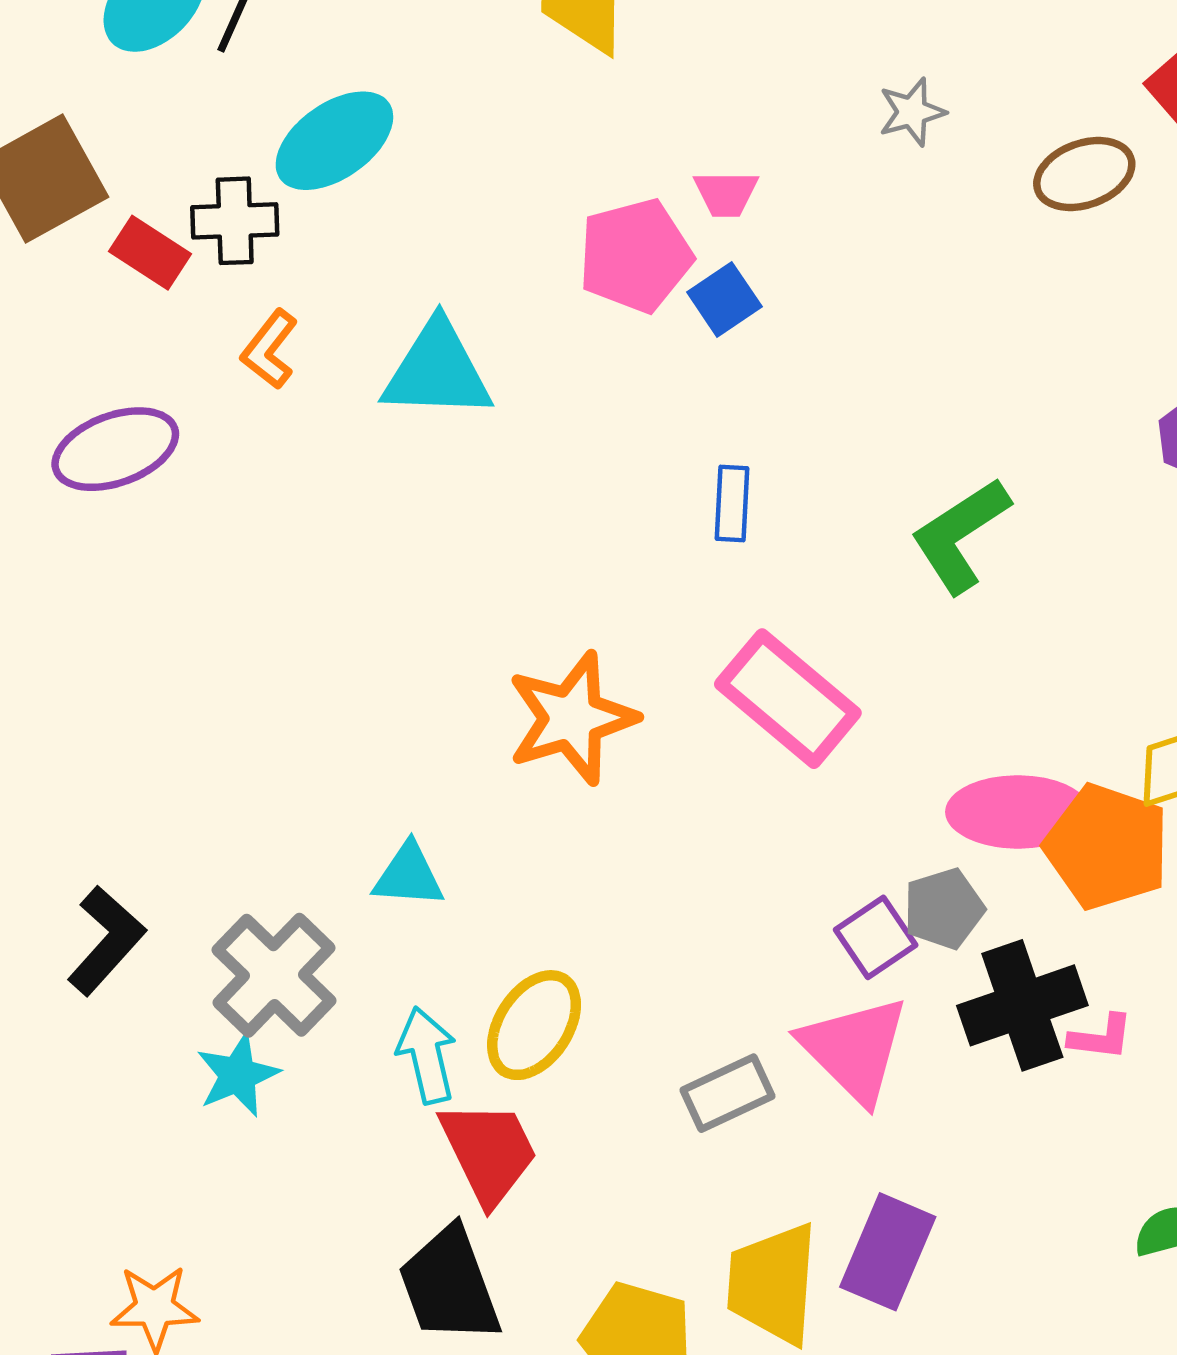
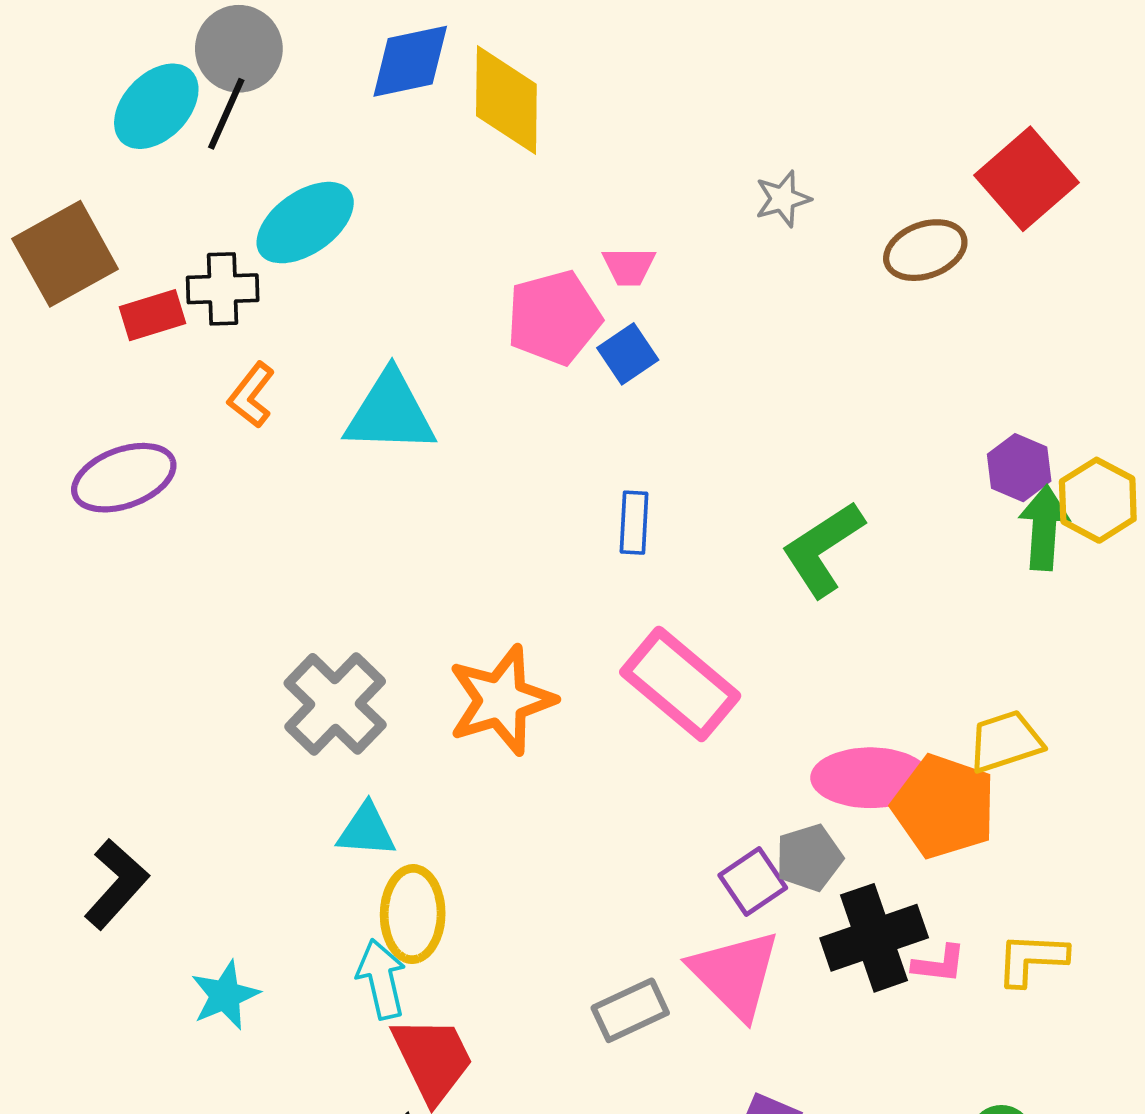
red rectangle: (150, 253) -> (153, 315), turned -50
gray cross: (274, 975) -> (335, 704), moved
yellow ellipse: (534, 1025) -> (413, 914), moved, turned -32

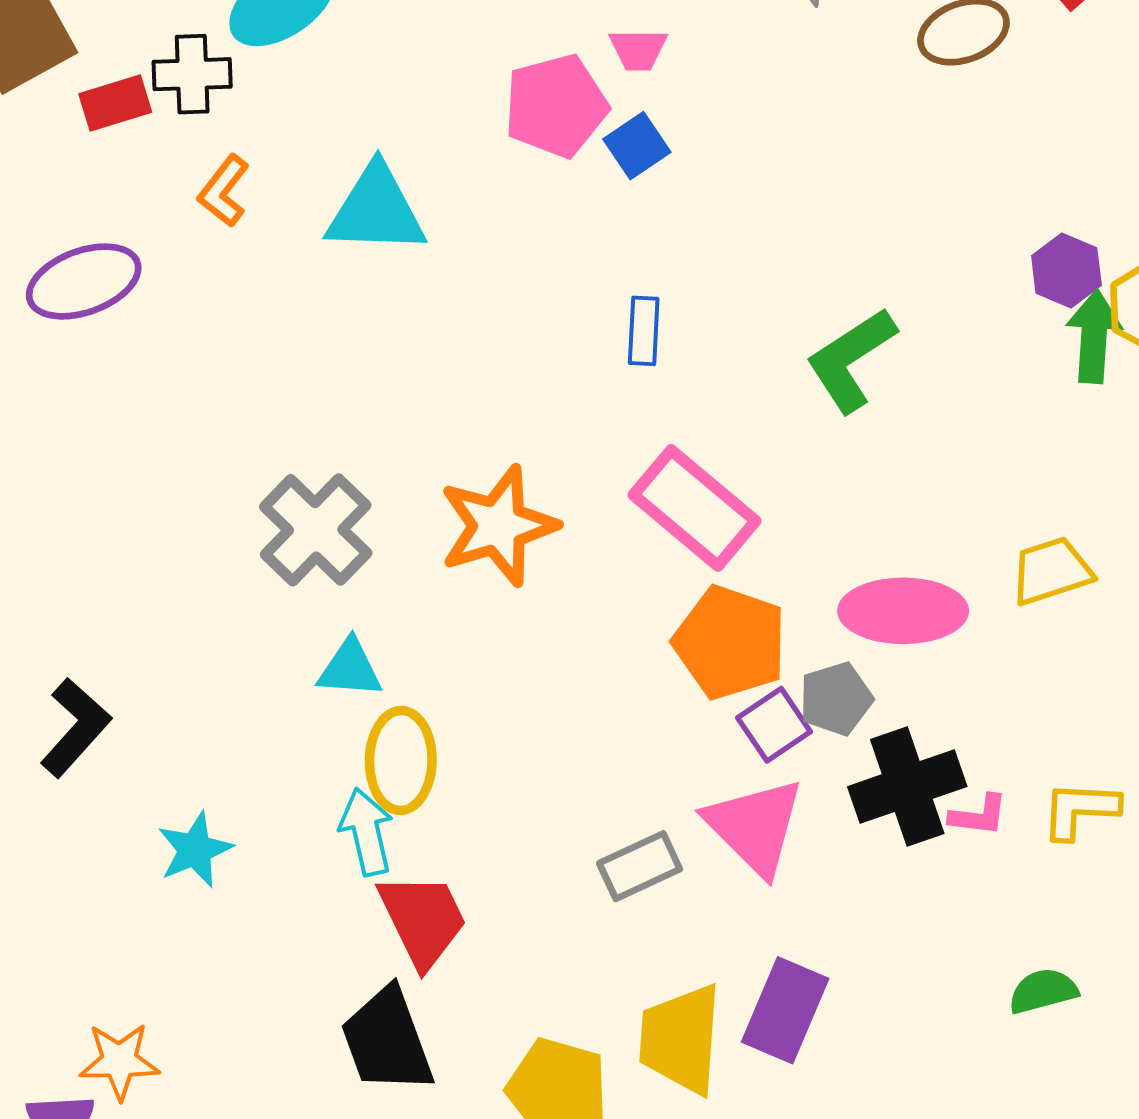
orange pentagon: (944, 807) -> (730, 642), moved

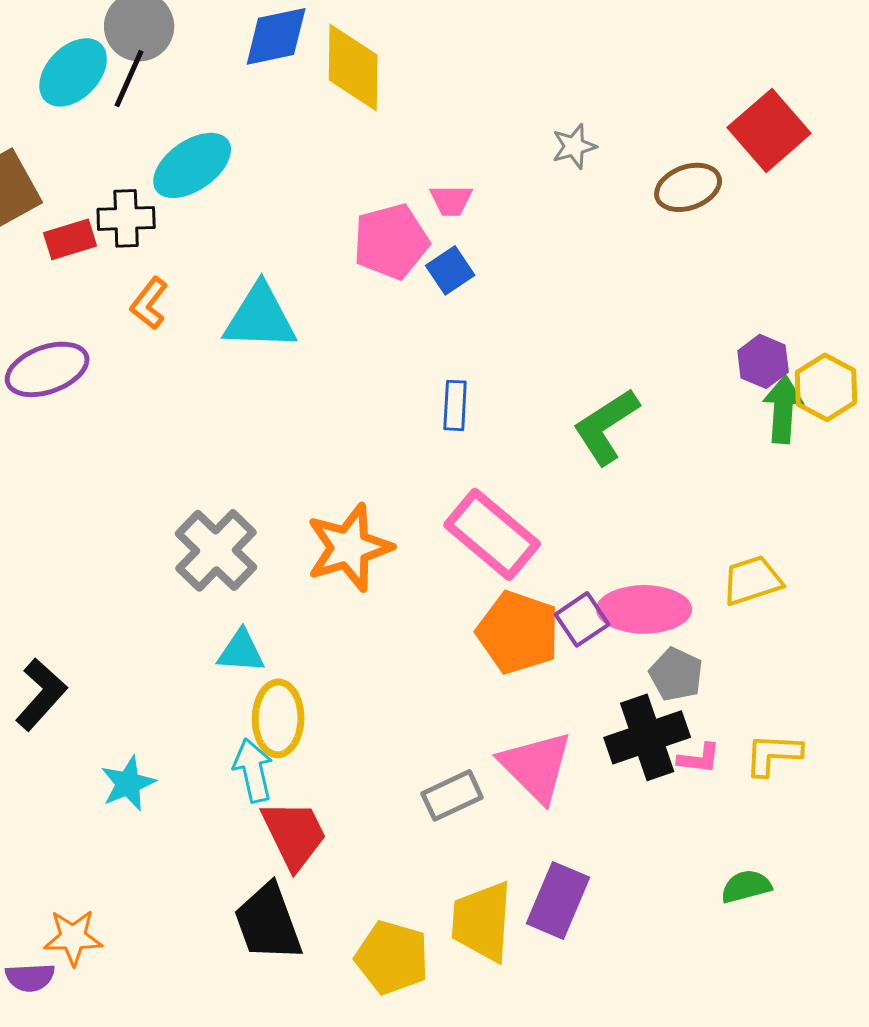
gray pentagon: (836, 699) -> (676, 674), moved, turned -30
purple square: (774, 725) -> (582, 619), moved

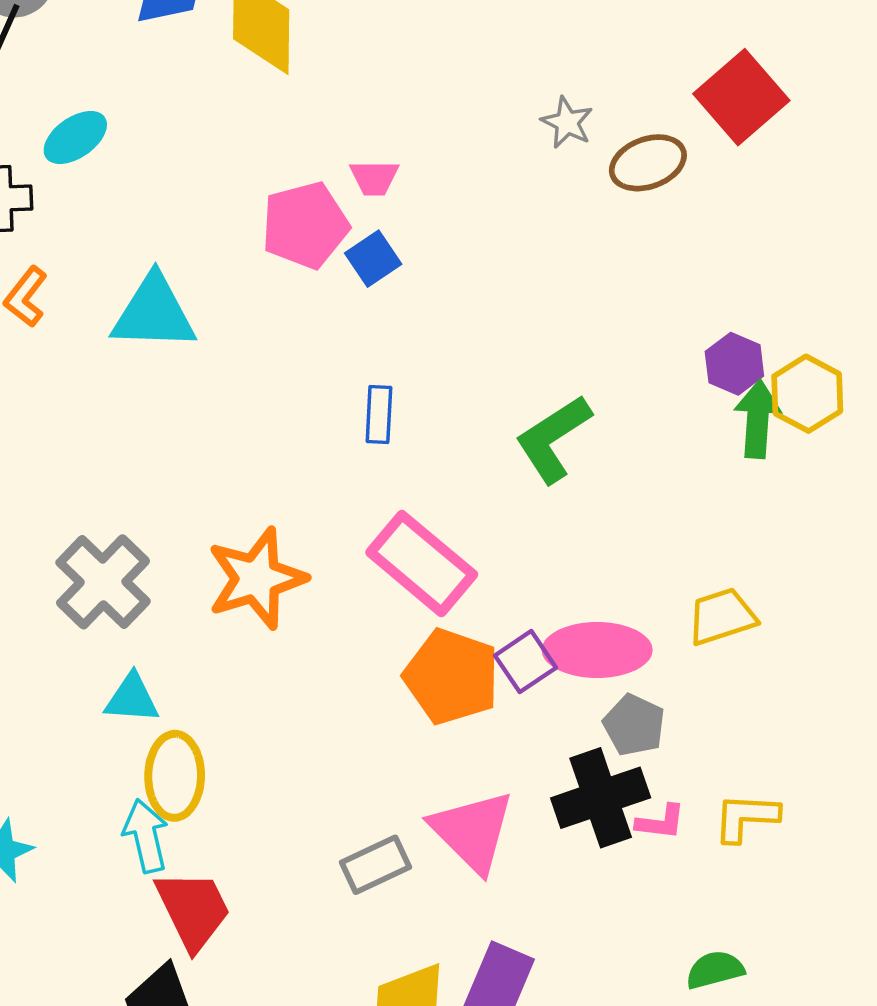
gray star: (574, 146) -> (567, 122), moved, turned -30
cyan ellipse: (192, 165) -> (75, 137), size x0.7

